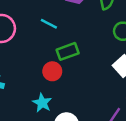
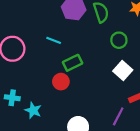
cyan star: (42, 103) -> (33, 110), moved

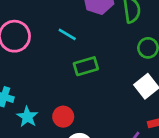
red circle: (61, 82) -> (63, 117), moved

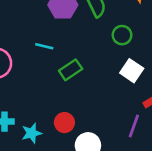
cyan star: (27, 117) -> (32, 133), turned -30

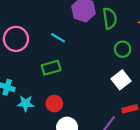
green rectangle: (71, 70) -> (51, 68), moved

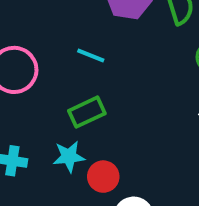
cyan star: (26, 103) -> (69, 157), moved

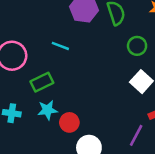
green rectangle: (87, 112) -> (42, 82), moved

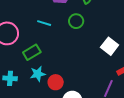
green circle: (137, 46) -> (76, 21), moved

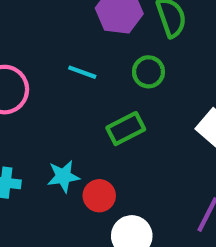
green rectangle: (32, 52) -> (126, 129), moved

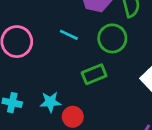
green circle: (148, 72) -> (112, 38), size x1.4

